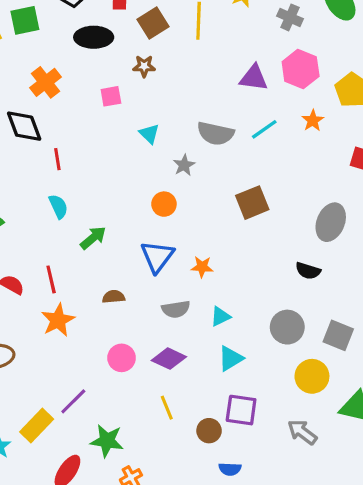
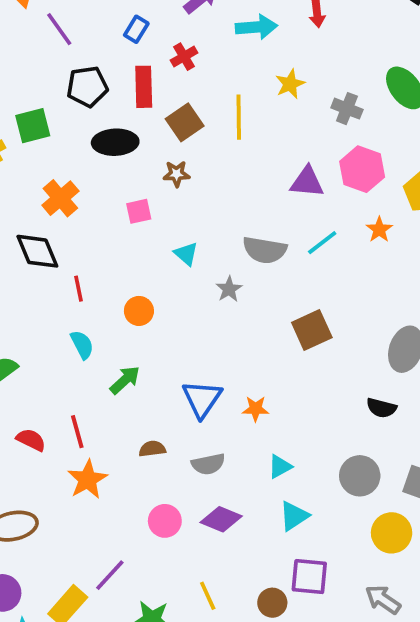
orange circle: (164, 204) -> (139, 311), moved
gray semicircle: (176, 309) -> (208, 464), moved
yellow line: (167, 408) -> (208, 596), moved

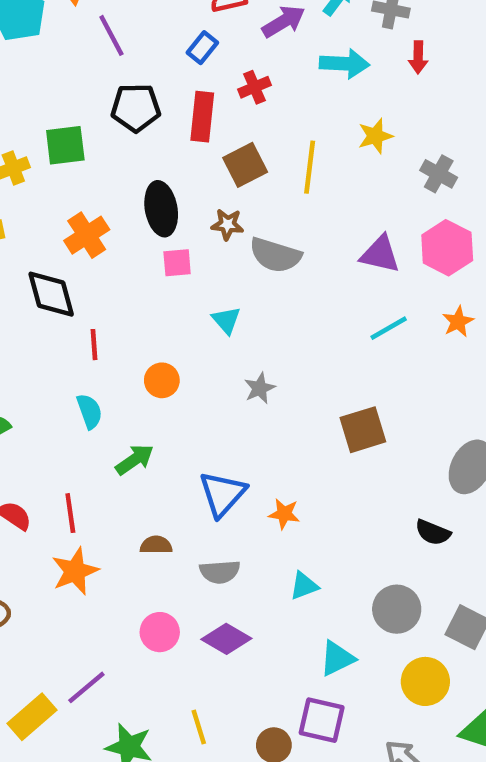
black ellipse: (115, 142) -> (161, 209), moved, turned 75
gray semicircle: (265, 250) -> (275, 255), moved
gray star: (229, 289) -> (260, 388), moved
cyan triangle: (294, 516) -> (337, 658), moved

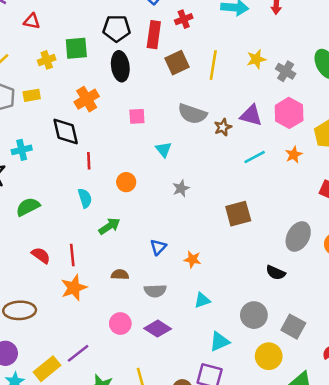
yellow star: (375, 136) -> (256, 59), moved
black ellipse: (161, 209) -> (120, 66), moved
brown star: (227, 224) -> (223, 127), moved, turned -30
blue triangle: (222, 494) -> (158, 247), size x0.6

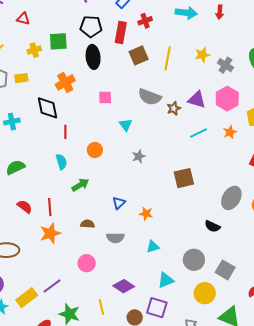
purple diamond: (158, 329) -> (124, 286), moved

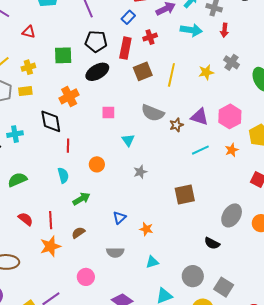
yellow cross: (34, 50) -> (28, 67), moved
black ellipse: (93, 57) -> (97, 72), turned 65
gray cross: (225, 65) -> (232, 62), moved
brown semicircle: (87, 224) -> (78, 233), moved, turned -40

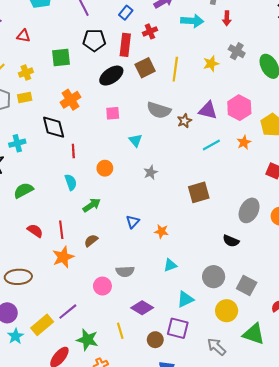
black ellipse: (97, 72) -> (111, 76), moved
gray semicircle: (115, 252) -> (125, 271), moved

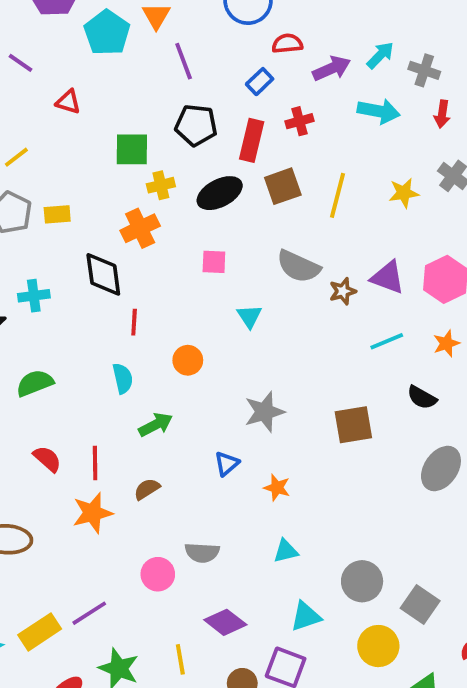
yellow cross: (26, 73) -> (161, 185), moved
gray star: (151, 172) -> (264, 412), moved, size x1.5
black semicircle: (231, 241) -> (422, 397), moved

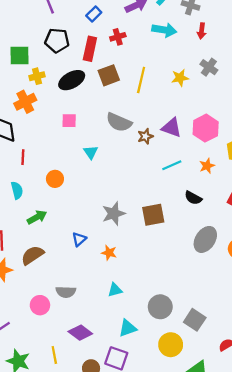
gray star: (264, 412) -> (114, 214), moved
brown semicircle: (147, 489) -> (32, 255), size x1.5

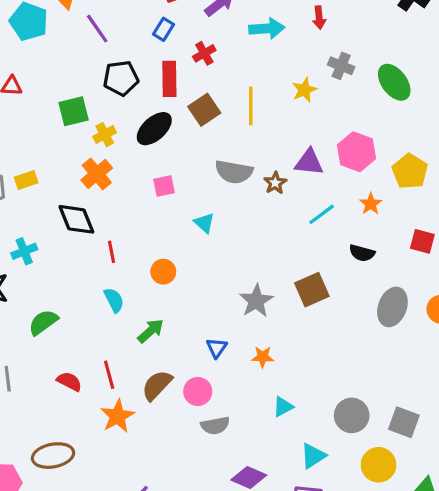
pink circle: (40, 305) -> (198, 391), moved

